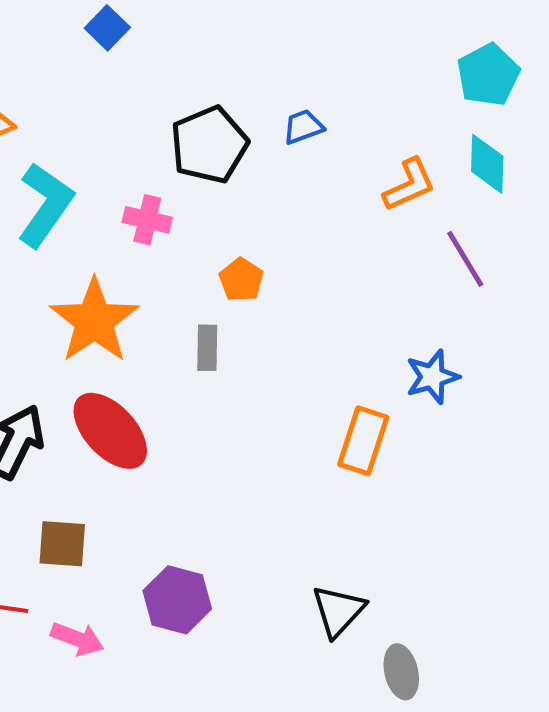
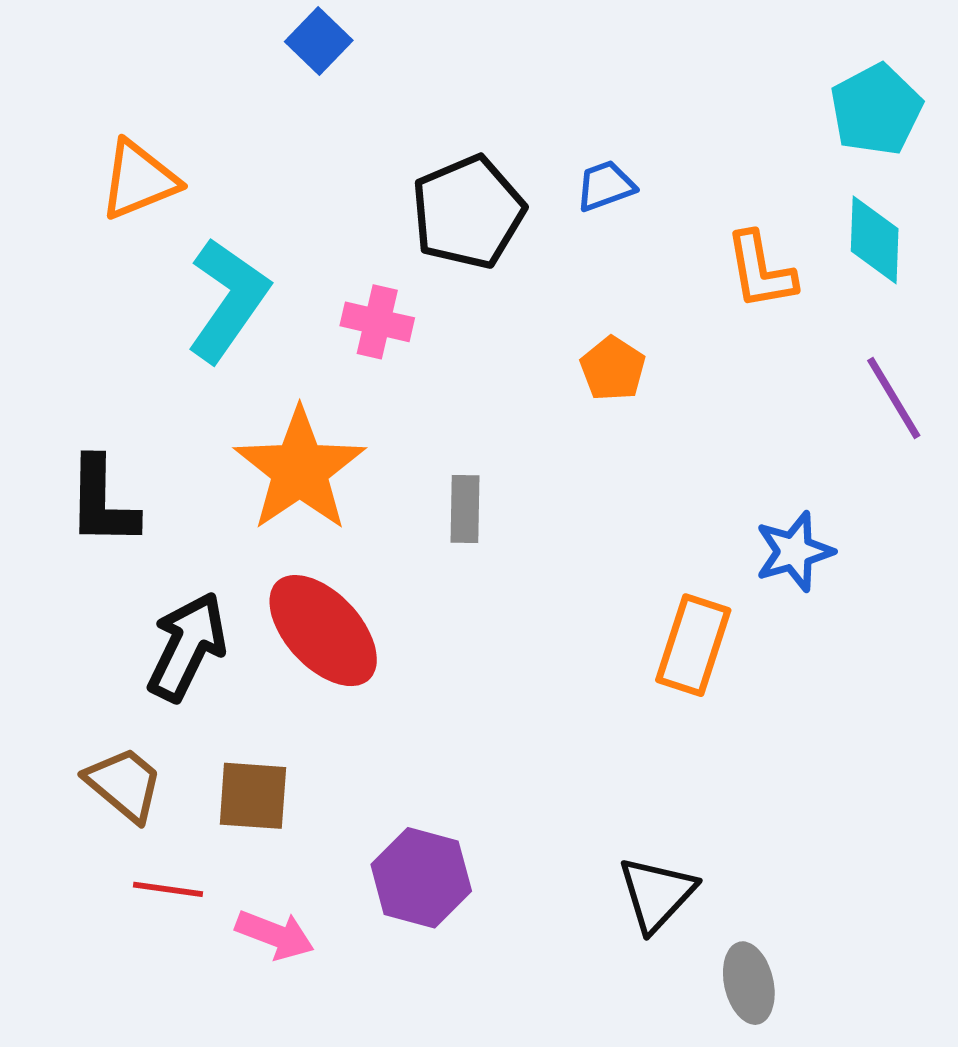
orange L-shape: (409, 185) -> (761, 271), turned 104
purple line: (465, 259) -> (894, 398), moved
orange pentagon: (241, 280) -> (613, 369), moved

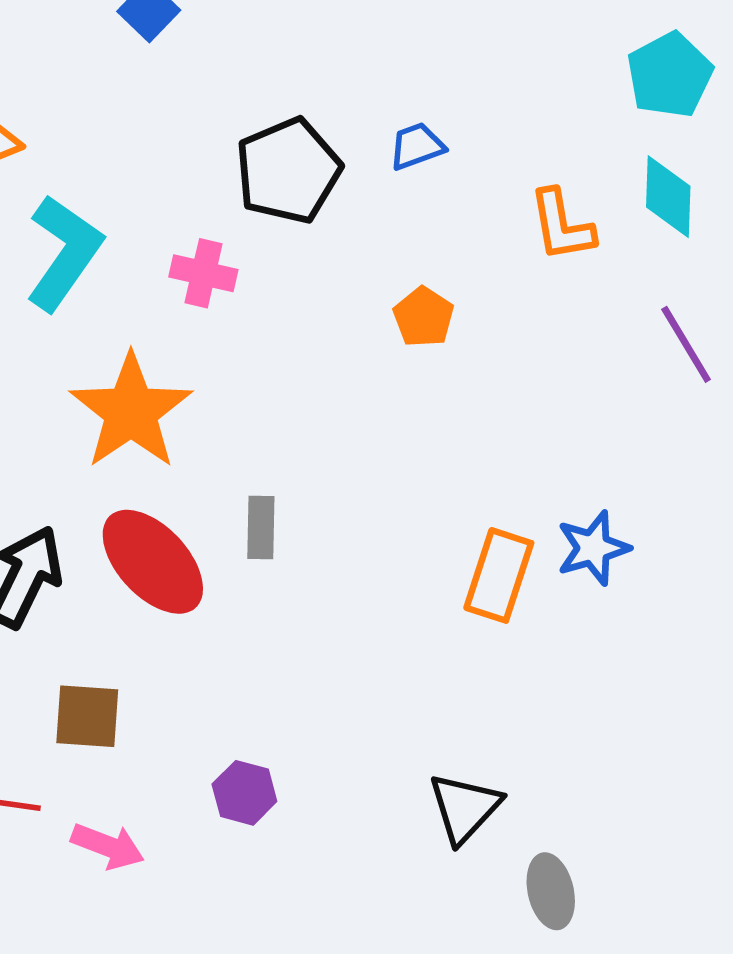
gray rectangle: (465, 509) -> (261, 528), moved
blue star: (794, 552) -> (593, 548), moved
purple hexagon: (421, 878) -> (244, 793), size x0.7

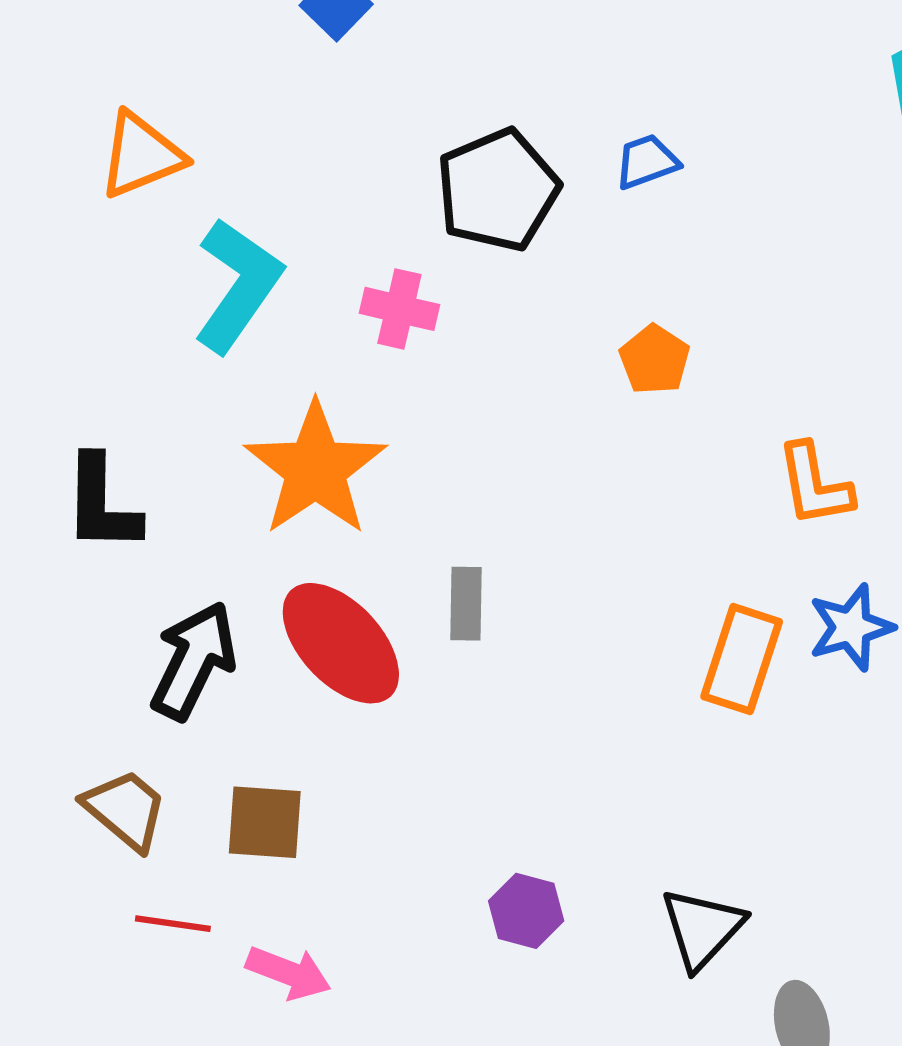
orange L-shape: (562, 225) -> (815, 485), moved
purple hexagon: (244, 793) -> (526, 911), moved

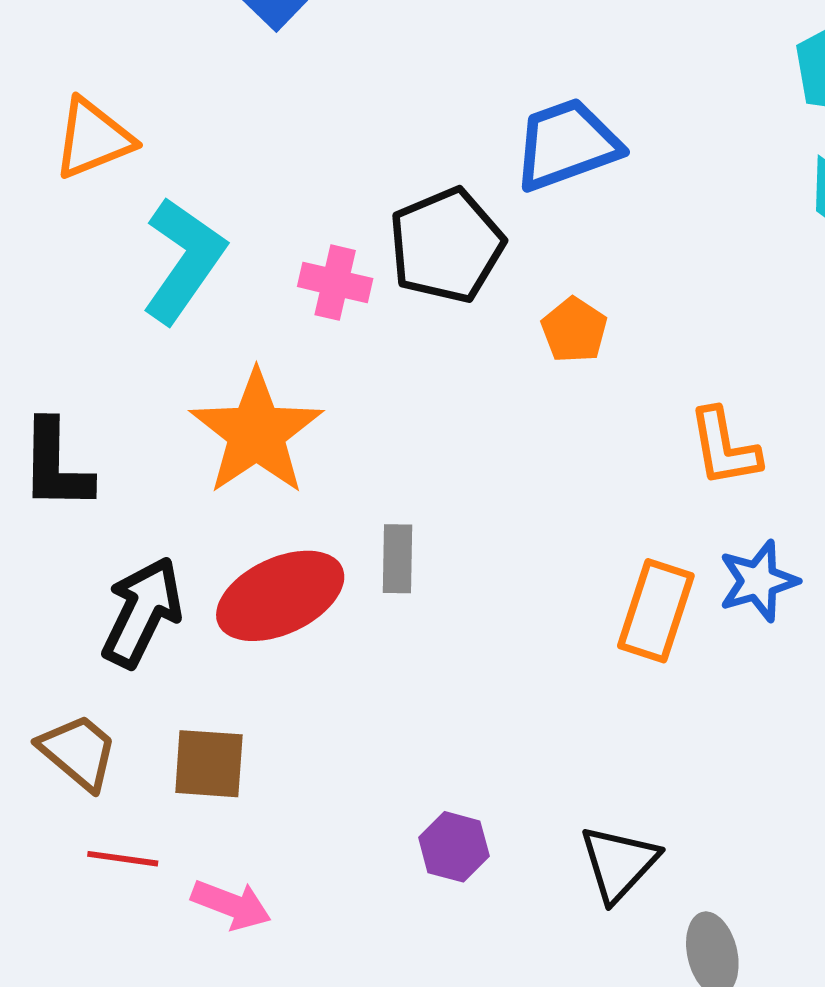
blue trapezoid: (647, 162) -> (567, 144), size x1.8
black pentagon: (498, 190) -> (446, 245), moved
red ellipse: (341, 643) -> (280, 596), turned -72

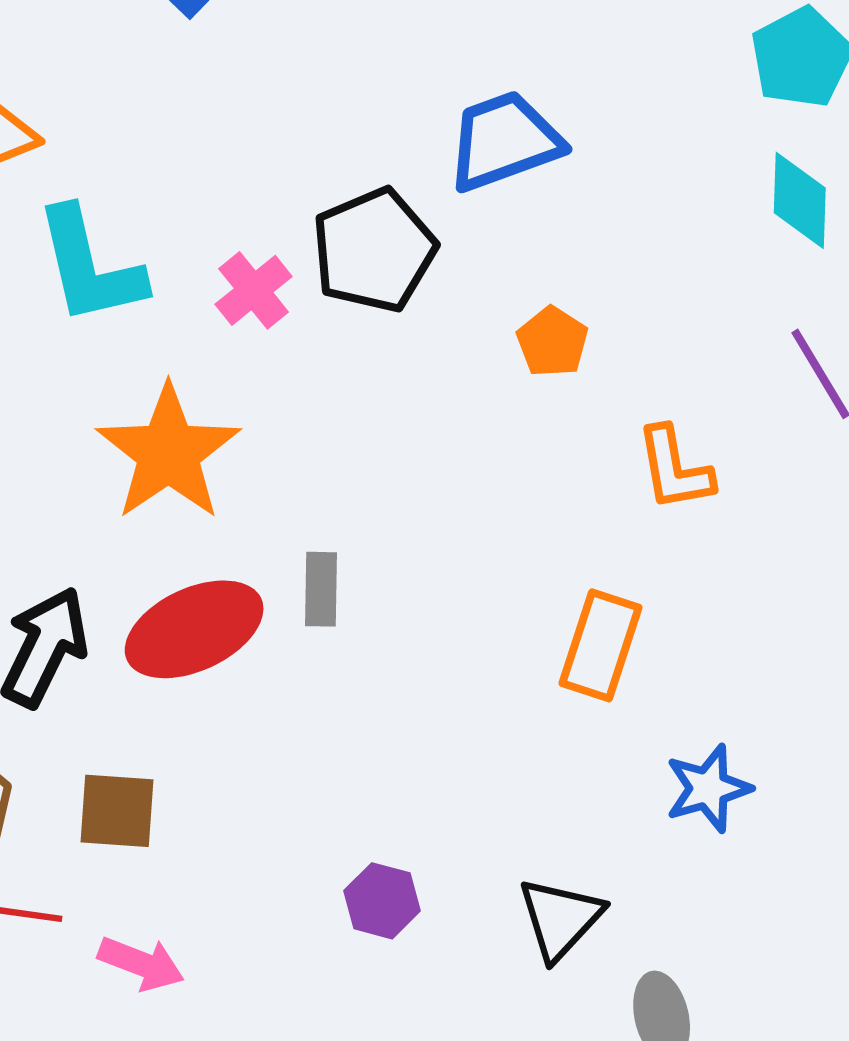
cyan L-shape: (184, 260) -> (90, 266), turned 132
pink cross: (335, 283) -> (254, 290), turned 38
orange pentagon: (574, 330) -> (552, 342), moved
blue star: (758, 581) -> (708, 788), moved

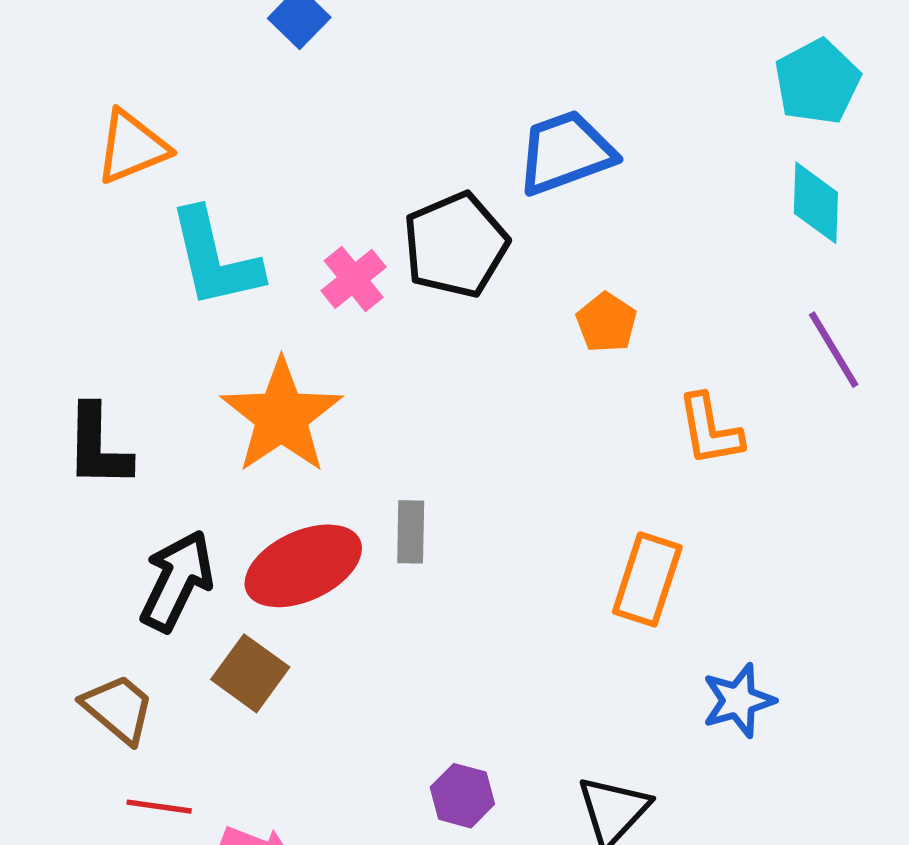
brown square: (117, 811) -> (250, 673), moved, turned 32

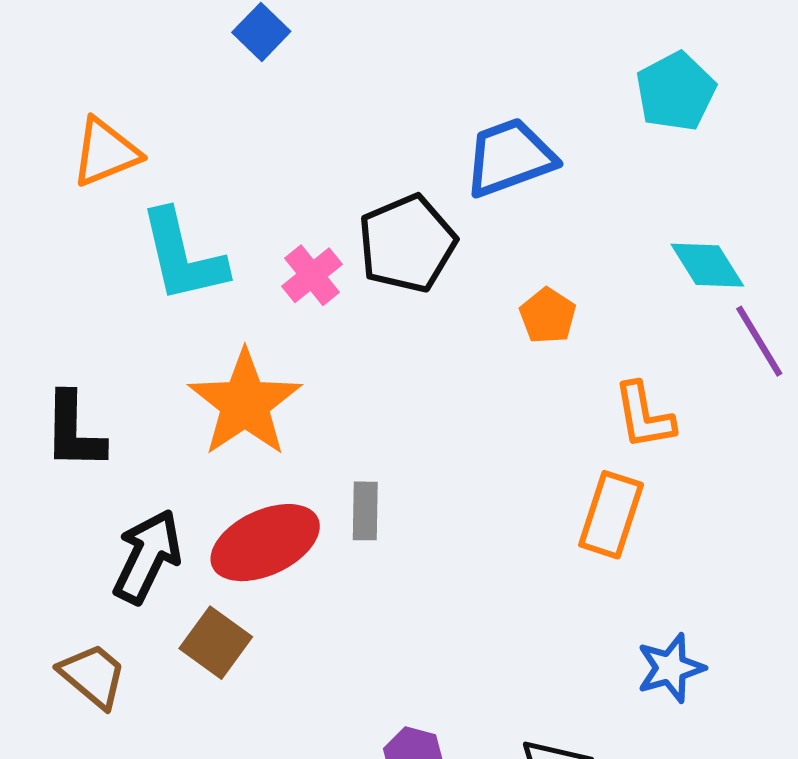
cyan pentagon: (817, 82) -> (676, 92), moved
cyan diamond: (816, 203) -> (707, 265), moved, turned -34
orange rectangle: (647, 579) -> (611, 515), moved

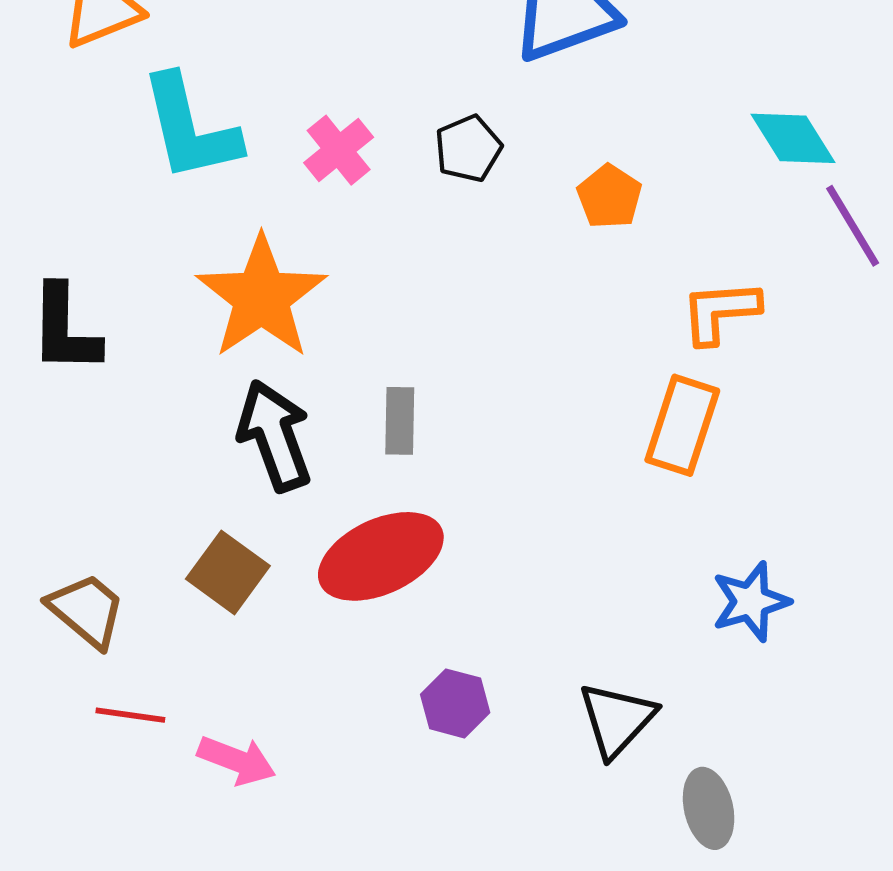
black pentagon: (407, 244) -> (468, 149), moved, size x0.6
orange L-shape: (644, 416) -> (720, 312), turned 96
red ellipse: (265, 543) -> (381, 556), moved
black arrow: (147, 556) -> (275, 436), moved, turned -46

